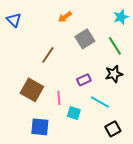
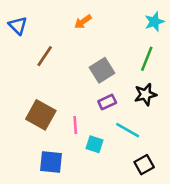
gray square: (85, 39) -> (102, 70), moved
green line: (115, 46) -> (147, 59), turned 54
brown line: (48, 55) -> (45, 56), moved

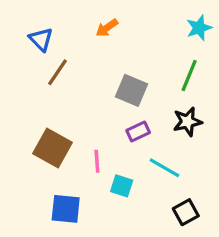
blue triangle: (18, 26) -> (41, 39), moved
gray square: (102, 70) -> (132, 90), turned -35

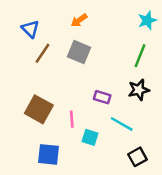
gray square: (132, 90) -> (79, 52), moved
purple rectangle: (138, 132) -> (102, 97), turned 42

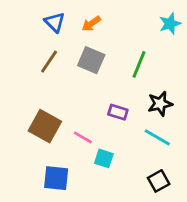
blue triangle: (30, 29) -> (55, 22), moved
green line: (140, 56) -> (139, 64), moved
pink line: (72, 119) -> (83, 137), turned -56
cyan line: (122, 124) -> (157, 137), moved

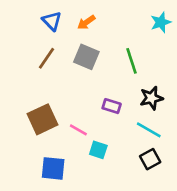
green line: (139, 64) -> (131, 61), turned -40
brown square: (45, 126) -> (43, 119), turned 36
black square: (159, 181) -> (150, 159), moved

